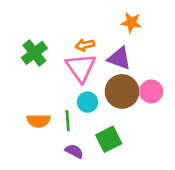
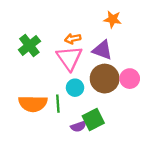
orange semicircle: (38, 121) -> (33, 104), size x1.4
purple semicircle: (74, 151) -> (78, 126), moved, turned 133

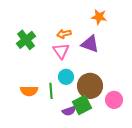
pink triangle: (69, 58) -> (61, 51), size x0.7
brown circle: (105, 79) -> (90, 86), moved
pink circle: (130, 79) -> (114, 100), moved
orange semicircle: (33, 104) -> (29, 91), size x0.7

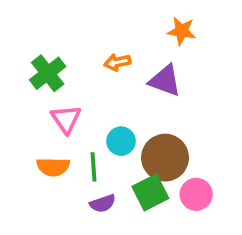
pink triangle: (61, 51) -> (66, 119), moved
pink circle: (114, 100) -> (196, 194), moved
purple semicircle: (69, 111) -> (103, 203), moved

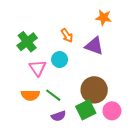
orange arrow: (117, 62) -> (67, 35), turned -112
cyan circle: (121, 141) -> (60, 60), moved
green line: (93, 167) -> (53, 95), turned -49

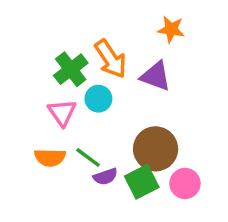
orange arrow: (67, 35) -> (111, 59), size x1.6
green cross: (27, 42) -> (71, 69), moved
purple semicircle: (59, 116) -> (105, 177), moved

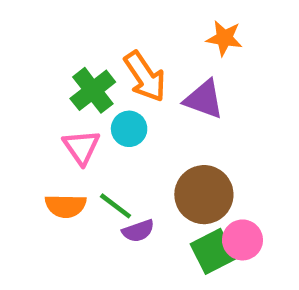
green square: (142, 182) -> (213, 251), moved

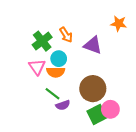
orange star: (224, 38) -> (119, 23), moved
orange arrow: (145, 77) -> (66, 35), size x0.7
orange semicircle: (66, 206) -> (56, 72), moved

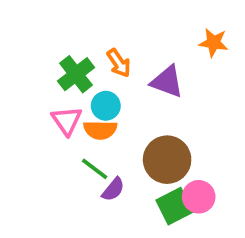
purple semicircle: (63, 105) -> (113, 189), turned -32

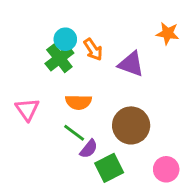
cyan circle: (106, 106) -> (65, 39), moved
pink triangle: (67, 121) -> (27, 109), moved
pink circle: (199, 197) -> (166, 169), moved
green square: (175, 206) -> (109, 168), moved

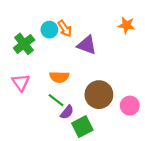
orange arrow: (93, 49) -> (65, 29), moved
green cross: (59, 58) -> (24, 44), moved
purple triangle: (131, 64) -> (87, 45), moved
pink circle: (166, 169) -> (130, 106), moved

